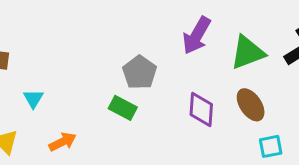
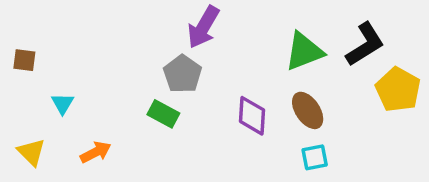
purple arrow: (197, 35) -> (203, 27), moved
cyan square: (271, 146) -> (315, 157), moved

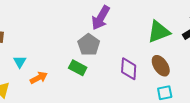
orange arrow: (96, 152) -> (39, 78), moved

